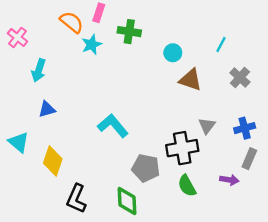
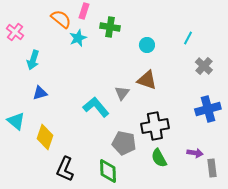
brown triangle: (190, 80) -> (147, 80), moved
gray triangle: (207, 126) -> (122, 93), moved
blue cross: (245, 128) -> (208, 109), size x1.4
gray rectangle: (249, 159) -> (212, 168), moved, turned -30

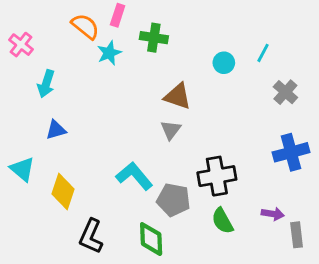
cyan circle: (147, 45) -> (224, 63), moved
brown triangle: (147, 80) -> (178, 96), moved
cyan L-shape: (96, 107) -> (134, 176), moved

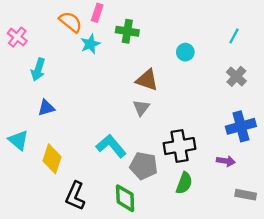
cyan line: (263, 53) -> (234, 36), moved
purple arrow: (273, 214) -> (226, 161), moved
green semicircle: (222, 221) -> (184, 183), turned -130
gray rectangle: (297, 235) -> (246, 195), turned -72

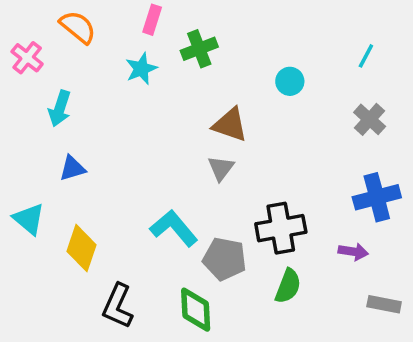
orange semicircle: (71, 22) -> (78, 27), moved
green cross: (127, 31) -> (199, 49), turned -30

